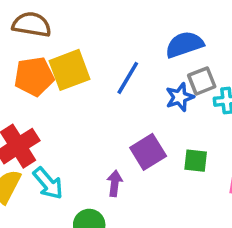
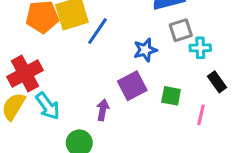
blue line: (128, 78) -> (97, 31), moved
blue star: (180, 97) -> (145, 50), moved

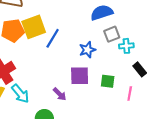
purple square: (132, 86) -> (80, 76), turned 30
purple arrow: (103, 110) -> (60, 94), turned 128

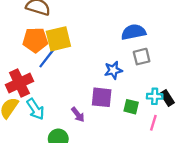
blue line: (53, 38) -> (47, 58), moved
cyan cross: (126, 46) -> (155, 96), moved

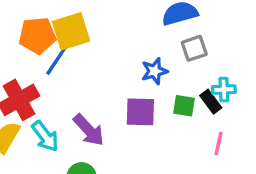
cyan cross: (155, 96) -> (224, 90), moved
black rectangle: (167, 98) -> (211, 102), moved
green square: (131, 107) -> (184, 106), moved
purple arrow: (78, 115) -> (89, 130), moved, size x1.5

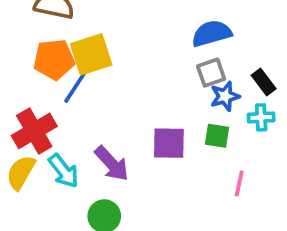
gray square: (194, 48) -> (211, 73), moved
blue star: (154, 71) -> (225, 96), moved
black rectangle: (211, 102) -> (264, 82), moved
pink line: (219, 143) -> (239, 183), moved

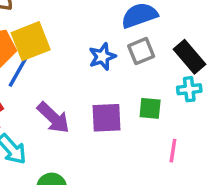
black rectangle: (264, 82) -> (190, 57), size x1.4
blue star: (225, 96) -> (102, 57), moved
purple arrow: (112, 164) -> (53, 118), moved

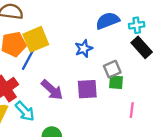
gray square: (141, 51) -> (112, 69), moved
cyan cross: (189, 89) -> (137, 25), moved

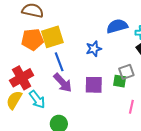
blue line: (28, 60) -> (59, 62), moved, turned -54
gray square: (112, 69) -> (126, 72), moved

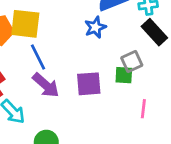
yellow square: (52, 37) -> (25, 24), turned 30
blue star: (94, 49) -> (95, 27), moved

